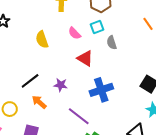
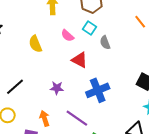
cyan square: (97, 27) -> (89, 28), turned -32
black line: (30, 81) -> (15, 87), moved
orange arrow: (39, 102) -> (45, 118), moved, turned 35

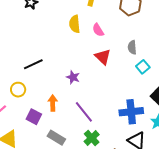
cyan square: (89, 28) -> (143, 67), moved
yellow semicircle: (35, 44) -> (75, 24), moved
blue cross: (98, 90) -> (131, 112), moved

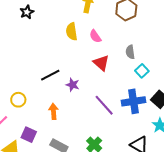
black line: (33, 64) -> (50, 75), moved
purple line: (84, 112) -> (104, 105), moved
blue cross: (131, 112) -> (133, 101), moved
purple square: (34, 117) -> (29, 135), moved

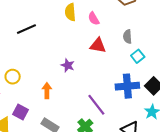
red triangle: (101, 63) -> (98, 45), turned -36
black line: (50, 75) -> (26, 29), moved
purple line: (104, 105) -> (96, 105), moved

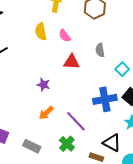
cyan square: (138, 56) -> (122, 69), moved
orange arrow: (47, 91) -> (46, 113), moved, turned -126

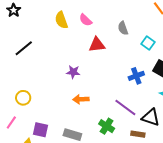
blue cross: (105, 99) -> (136, 76), size x0.7
orange arrow: (46, 113) -> (81, 99), turned 49
purple line: (76, 121) -> (125, 108), moved

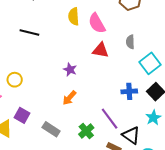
pink semicircle: (86, 20) -> (97, 23), size x1.5
cyan square: (148, 43) -> (150, 63), size x1.5
black line: (24, 48) -> (29, 32), turned 36
orange arrow: (81, 99) -> (69, 98), turned -63

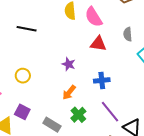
yellow circle: (15, 80) -> (23, 76), moved
blue cross: (129, 91) -> (102, 80), moved
green cross: (86, 131) -> (78, 115), moved

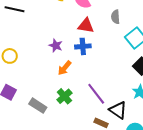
blue cross: (102, 80) -> (83, 46), moved
orange arrow: (69, 92) -> (65, 68), moved

